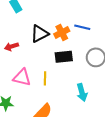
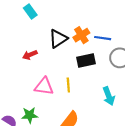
blue line: (82, 27) -> (103, 38), moved

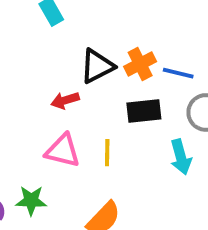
red arrow: (30, 55) -> (65, 100), moved
cyan arrow: (109, 96) -> (181, 157), moved

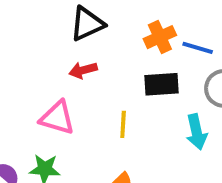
black triangle: (97, 66) -> (87, 24), moved
pink triangle: (63, 151) -> (57, 118), moved

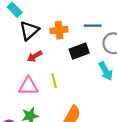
orange cross: (160, 37) -> (59, 30), moved, turned 35
yellow line: (123, 124) -> (54, 81), moved

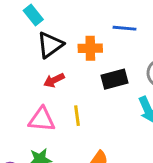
blue line: (93, 26) -> (124, 28), moved

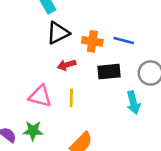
blue line: (124, 28) -> (124, 40), moved
red arrow: (54, 80) -> (67, 65), moved

